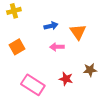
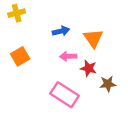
red star: (66, 79) -> (89, 68), moved
pink rectangle: (33, 85) -> (65, 95), moved

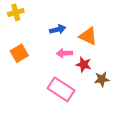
orange triangle: (93, 38) -> (88, 36), turned -30

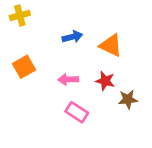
pink arrow: (64, 53) -> (68, 79), moved
pink rectangle: (61, 89) -> (77, 112), size x0.7

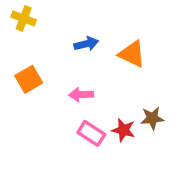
yellow cross: (20, 15) -> (24, 18), turned 36
red star: (105, 81) -> (123, 130), moved

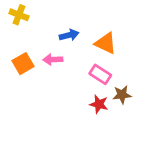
pink arrow: (81, 95) -> (53, 59), moved
pink rectangle: (91, 133) -> (100, 74), moved

